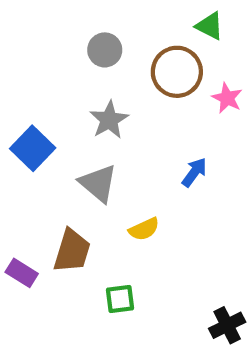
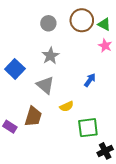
green triangle: (210, 26) -> (104, 24), moved
brown circle: (177, 72) -> (82, 20), moved
green square: (120, 299) -> (88, 128), moved, size x1.5

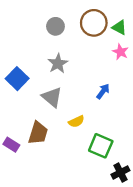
green square: (88, 128) -> (101, 146), turned 30

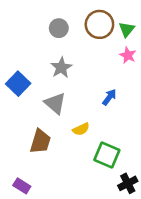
green triangle: (119, 27) -> (127, 29), turned 42
purple rectangle: (11, 145) -> (22, 186), moved

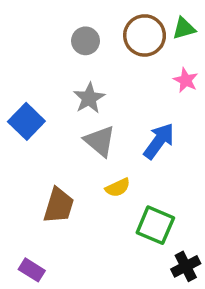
green triangle: (127, 29) -> (184, 28), moved, turned 35
blue arrow: (109, 97) -> (159, 141), size x1.5
gray triangle: (55, 103) -> (100, 141), moved

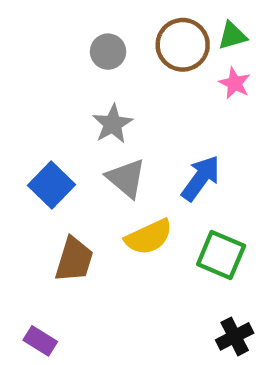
pink star: (186, 80) -> (235, 83), moved
blue square: (26, 121) -> (52, 185), moved
yellow semicircle: (118, 188) -> (149, 237), size x1.5
green square: (155, 225) -> (221, 255), moved

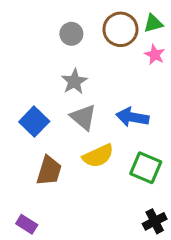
blue arrow: (201, 178) -> (132, 117), turned -116

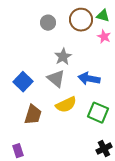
green triangle: (153, 23) -> (103, 16), turned 32
gray star: (74, 81) -> (63, 57), moved
purple rectangle: (27, 224) -> (18, 151), turned 40

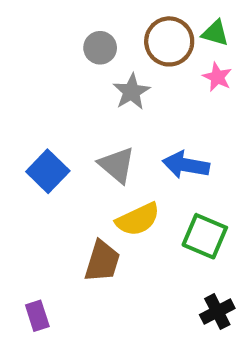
gray star: (63, 57) -> (132, 92), moved
brown trapezoid: (33, 115) -> (102, 261), moved

